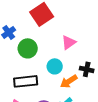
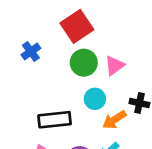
green circle: (28, 48) -> (84, 63), moved

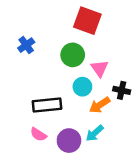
red square: (77, 26) -> (87, 21), moved, turned -36
pink triangle: (114, 65) -> (100, 68), moved, turned -30

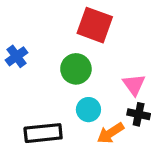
pink triangle: (100, 68) -> (134, 85), moved

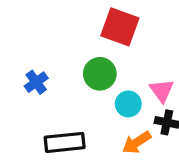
blue cross: (16, 56) -> (36, 82), moved
cyan circle: (88, 110) -> (128, 104), moved

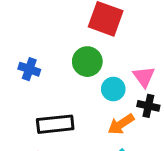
blue cross: (36, 82) -> (29, 69), turned -35

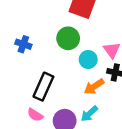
black rectangle: (55, 124) -> (43, 87), turned -60

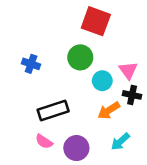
black rectangle: (43, 87) -> (53, 110), turned 48
cyan arrow: (89, 114) -> (120, 142), moved

